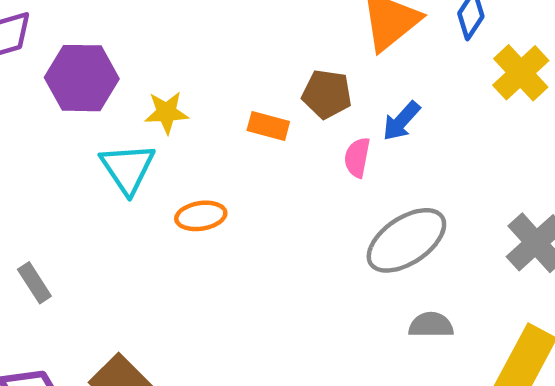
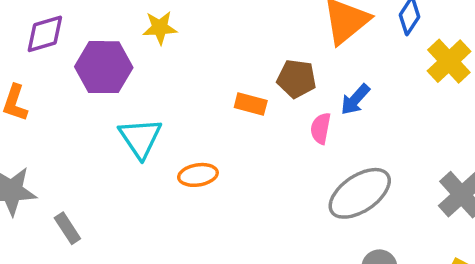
yellow star: (166, 112) -> (160, 28), moved

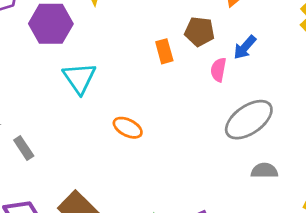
orange rectangle: (251, 104) -> (164, 51), turned 60
orange ellipse: (198, 175) -> (128, 128), moved, turned 36

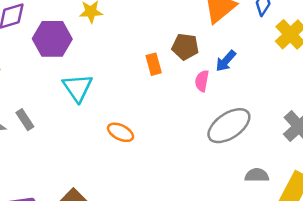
gray rectangle: (24, 148) -> (25, 120), moved
gray semicircle: (264, 171) -> (257, 175), moved

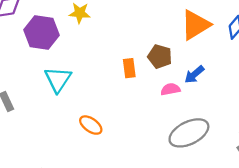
pink semicircle: (202, 81) -> (170, 89), turned 60

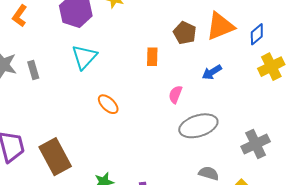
brown pentagon: (160, 56) -> (185, 33), moved
pink semicircle: (170, 89) -> (175, 94), moved, turned -66

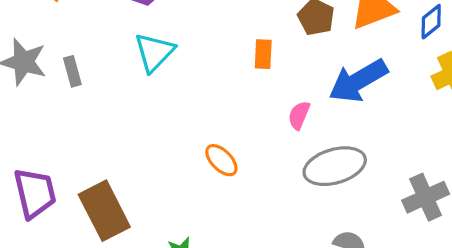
blue arrow: (212, 72) -> (358, 81), size x1.8
orange ellipse: (108, 104) -> (221, 160), moved

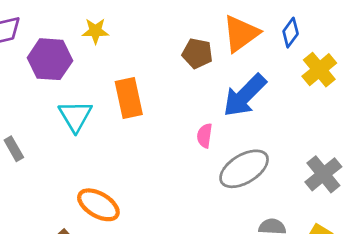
orange rectangle: (263, 54) -> (129, 98), moved, size x1.6
orange ellipse: (221, 160) -> (98, 205), moved, size x1.4

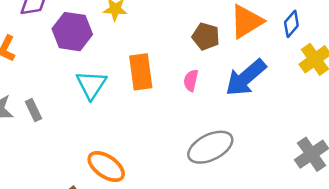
pink semicircle: (205, 136) -> (191, 80), moved
gray ellipse: (244, 169) -> (210, 147), moved

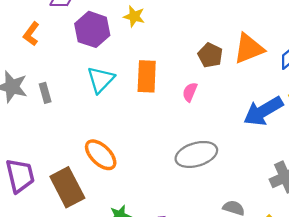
blue arrow: (246, 78) -> (263, 111), moved

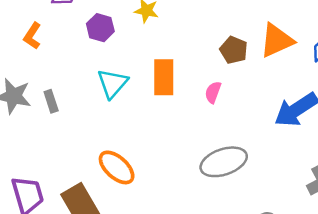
purple hexagon: (92, 29) -> (100, 28), size x0.7

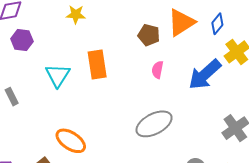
purple hexagon: (100, 28) -> (22, 40), moved
pink semicircle: (213, 92) -> (157, 70), moved

